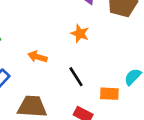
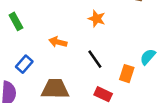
orange rectangle: (109, 94) -> (127, 74), turned -72

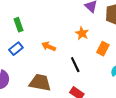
blue rectangle: (24, 64) -> (16, 49), moved
orange rectangle: (127, 74) -> (103, 49), moved

